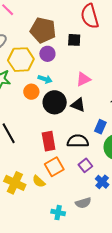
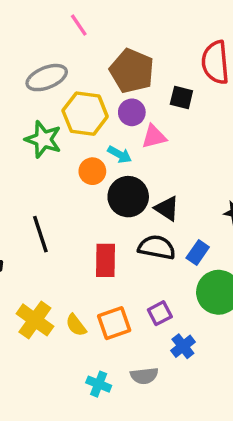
pink triangle: (83, 79) -> (154, 137), moved
black semicircle: (78, 141) -> (157, 247), moved
orange square: (54, 167) -> (114, 323), moved

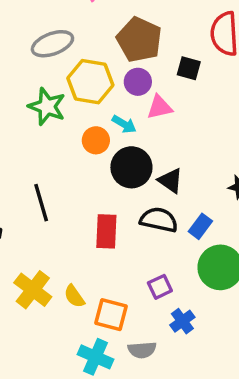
orange square: (114, 323) -> (111, 315), moved, turned 32
cyan cross: (99, 384) -> (95, 357), size x1.4

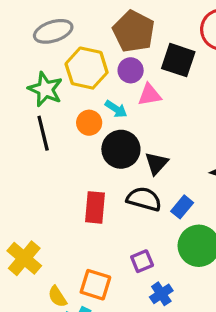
black square: (189, 68) -> (178, 60), size x1.5
black triangle: (170, 181) -> (156, 163), turned 35
black line: (41, 203) -> (43, 133), moved
yellow semicircle: (74, 296) -> (57, 297), moved

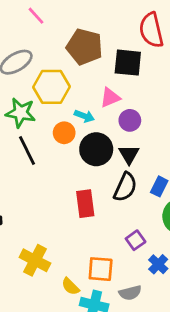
purple circle: (131, 70) -> (130, 120), moved
black semicircle: (144, 199) -> (125, 187), turned 112

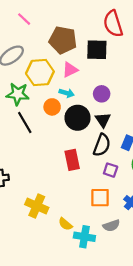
pink triangle: (110, 98) -> (70, 70), moved
purple square: (136, 240) -> (111, 170), moved, turned -32
orange square: (101, 269) -> (100, 198), moved

